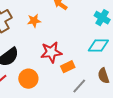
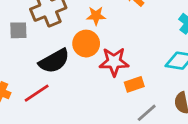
orange circle: (28, 79) -> (86, 44), moved

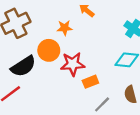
orange star: (96, 16) -> (65, 28), moved

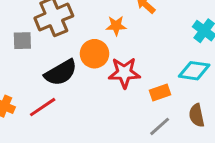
orange rectangle: (90, 82) -> (160, 92), moved

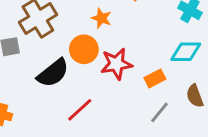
orange star: (116, 26) -> (101, 18), turned 30
red line: (43, 107) -> (80, 110), moved

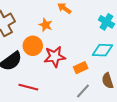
red line: (80, 110) -> (28, 87), turned 54

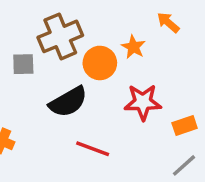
orange circle: (33, 46) -> (100, 63), moved

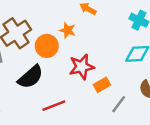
orange rectangle: (185, 126) -> (102, 85), moved
red line: (93, 149) -> (54, 106), turned -30

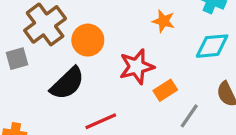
orange star: (67, 30) -> (163, 21), moved

